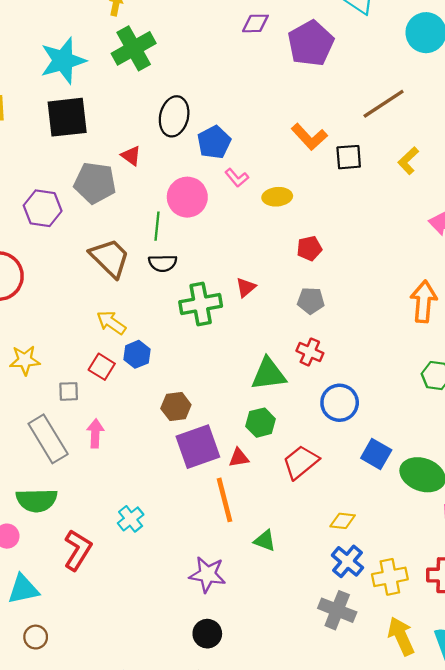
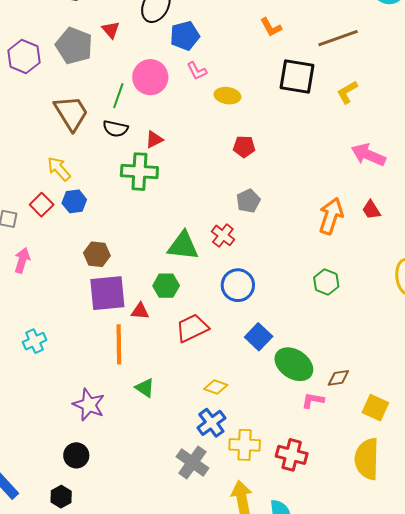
orange L-shape: (309, 137) -> (271, 27), moved, size x0.7
black square: (349, 157) -> (297, 77), size x1.5
red triangle: (246, 287) -> (154, 139), moved
gray pentagon: (311, 301) -> (248, 201), moved, turned 30

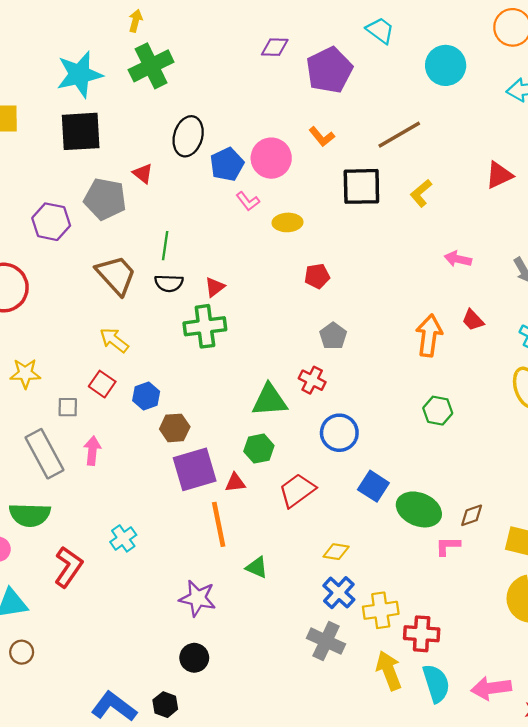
pink circle: (150, 77) -> (271, 158), moved
pink arrow: (368, 155) -> (458, 259), size x0.7
blue hexagon: (74, 201) -> (146, 396), moved
red cross: (292, 455) -> (422, 634), moved
black hexagon: (61, 497) -> (165, 705), moved

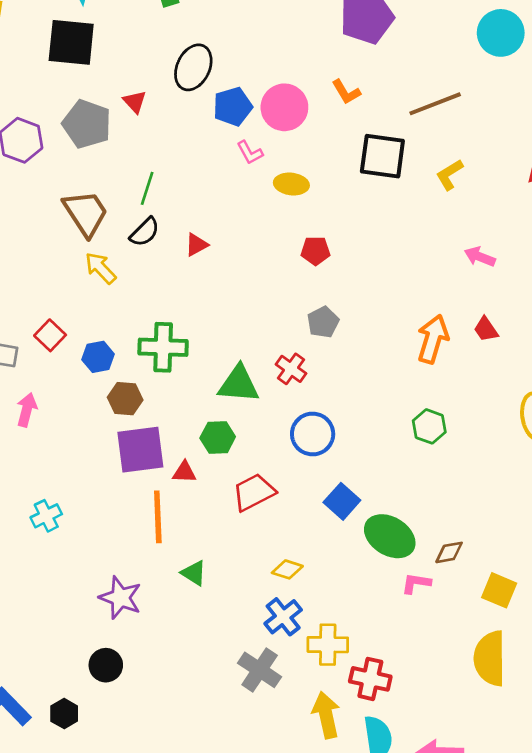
black semicircle: (169, 283) -> (145, 232), turned -56
green cross: (205, 326) -> (163, 347), moved
yellow arrow: (114, 340) -> (101, 268), moved

